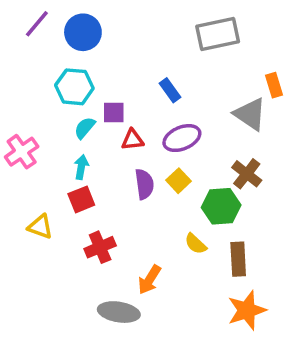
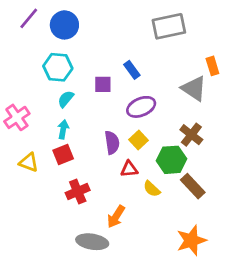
purple square: (114, 112) -> (103, 84), moved
red triangle: (132, 140) -> (129, 169), moved
yellow triangle: (40, 227) -> (29, 162), moved
brown rectangle: (238, 259) -> (193, 186), moved, turned -40

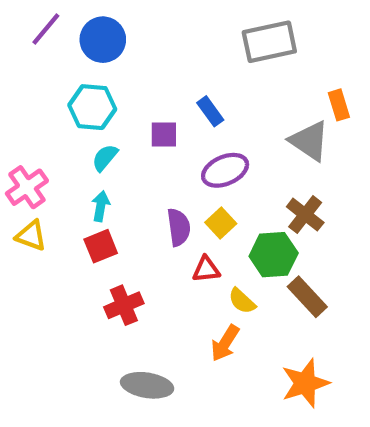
yellow triangle: (29, 162) -> (31, 236), moved
orange arrow: (116, 217) -> (225, 343), moved

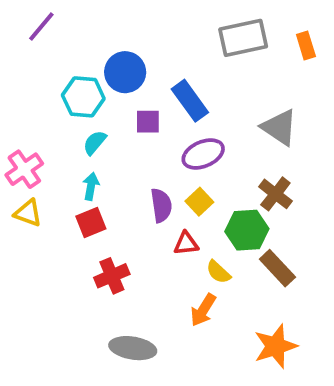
blue circle: (103, 40) -> (125, 72), moved
orange rectangle: (339, 105) -> (306, 46), moved
blue rectangle: (210, 111) -> (190, 101), size x1.5

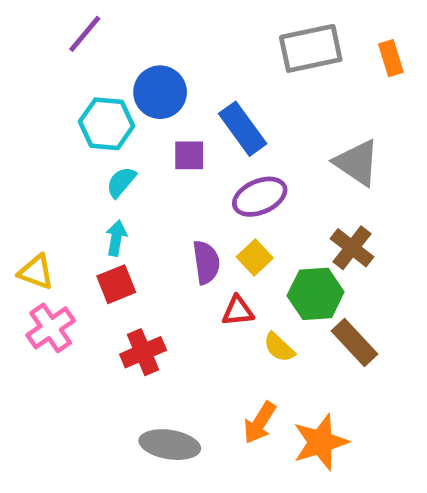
purple line: (41, 26) -> (85, 34), moved
pink cross: (24, 169) -> (51, 328), moved
orange arrow: (203, 310) -> (260, 423), moved
orange star: (275, 346) -> (320, 442), moved

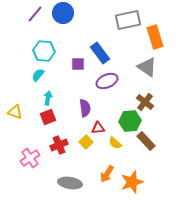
orange rectangle: (391, 58) -> (155, 37), moved, size x1.6
blue circle: (160, 92) -> (63, 13), moved
cyan semicircle: (121, 182) -> (38, 75), moved
yellow square: (255, 257) -> (86, 142), moved
pink cross: (51, 328) -> (30, 158), moved

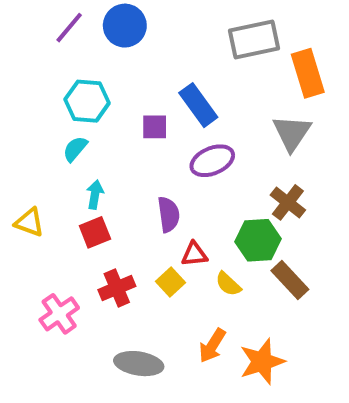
gray triangle: (147, 67) -> (292, 133), turned 30

